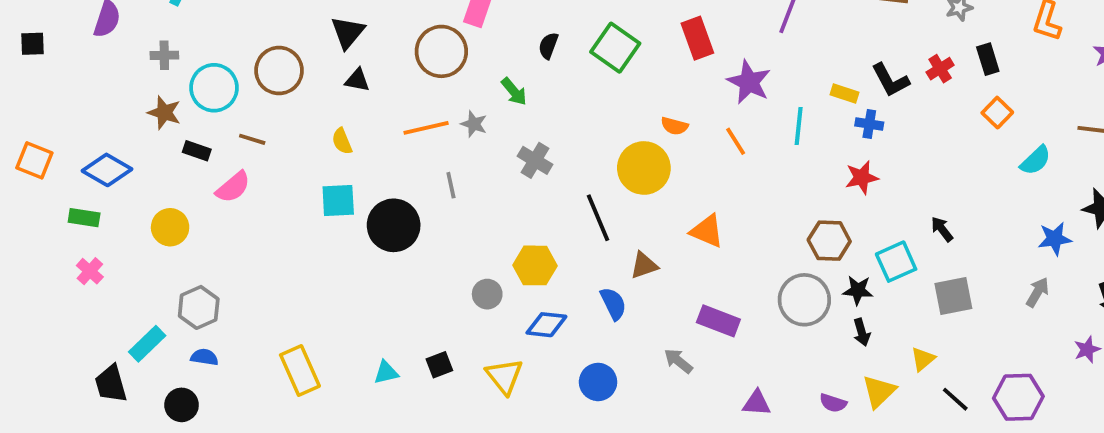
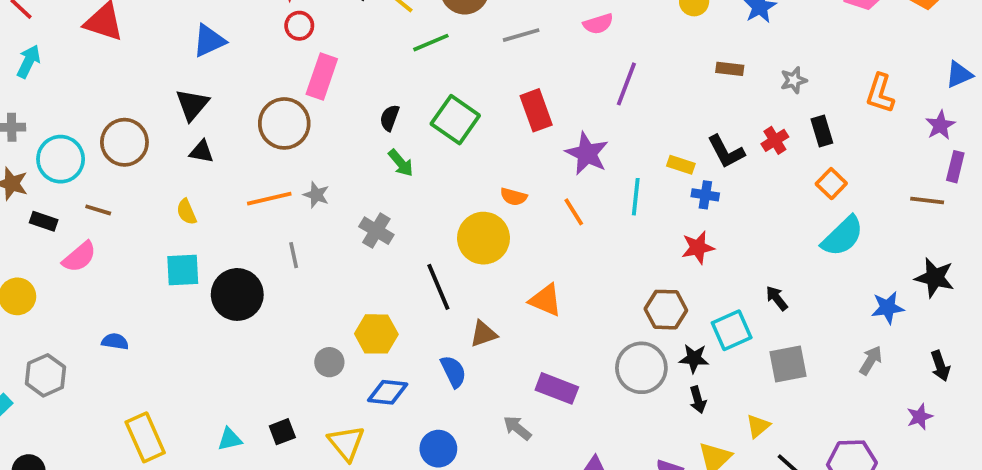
green arrow: (514, 92) -> (401, 163), moved
cyan semicircle: (1036, 160) -> (843, 236), moved, size x1.4
blue semicircle: (204, 357) -> (115, 341), moved

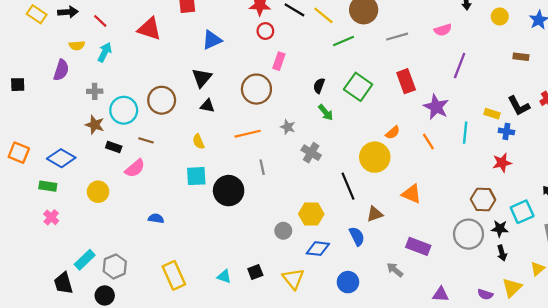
pink rectangle: (322, 76) -> (279, 61), size x0.7
gray star: (316, 195) -> (288, 127), moved
orange semicircle: (514, 197) -> (393, 133), turned -56
gray hexagon: (46, 375) -> (115, 266), moved
cyan triangle: (230, 439) -> (224, 277), turned 32

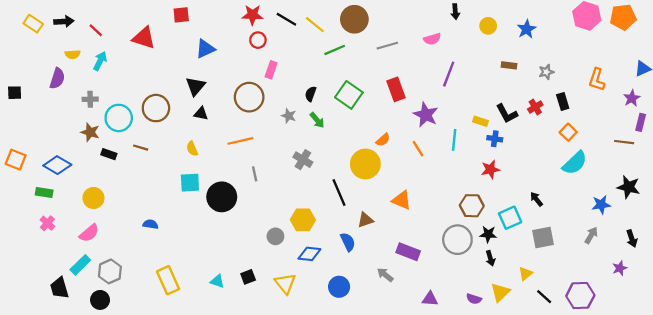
gray star: (288, 127) -> (289, 116), moved
pink semicircle: (135, 168) -> (89, 233), moved

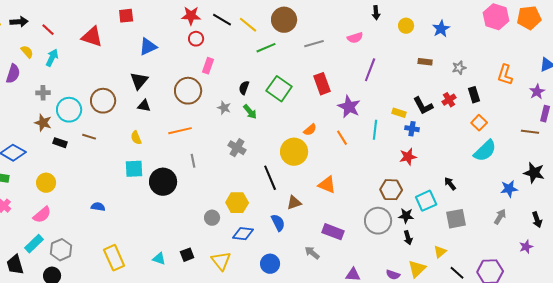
yellow semicircle: (73, 54) -> (27, 52), turned -128

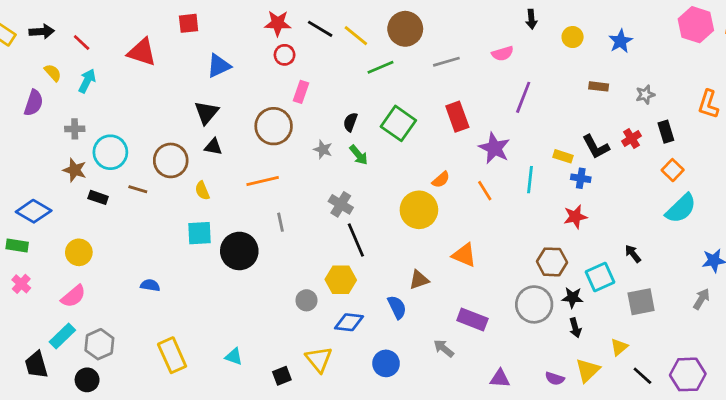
brown circle: (103, 101) -> (171, 160), moved
black line: (270, 178) -> (356, 240), moved
black square: (187, 255) -> (282, 376), moved

